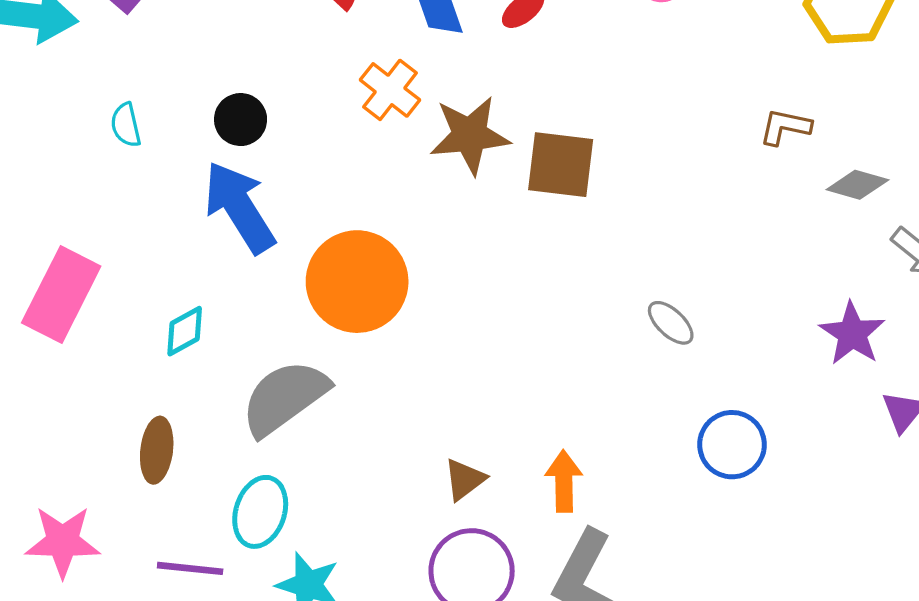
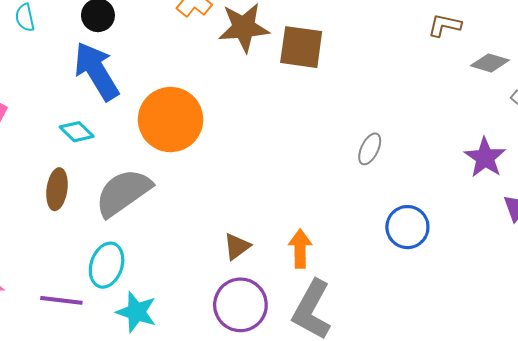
gray ellipse: (671, 323) -> (370, 149), turned 72
cyan diamond: (185, 331) -> (77, 132), moved, turned 72
brown ellipse: (157, 450) -> (57, 189), moved

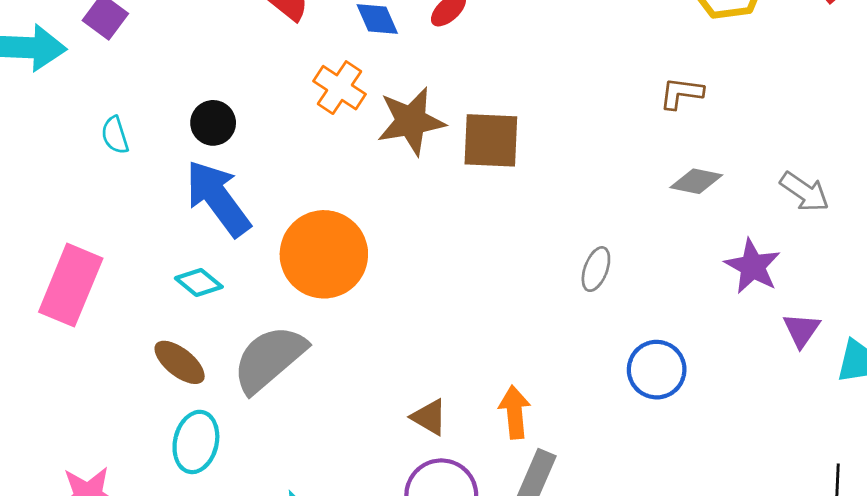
gray diamond: (490, 63) -> (696, 181), moved
brown ellipse: (57, 189) -> (180, 362), turned -54
brown triangle: (237, 247) -> (429, 417), turned -48
cyan ellipse: (107, 265) -> (196, 442), moved

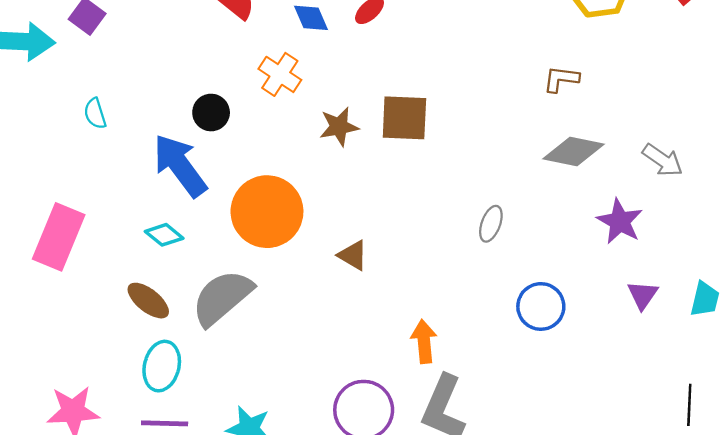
brown star: (411, 121) -> (339, 127), moved, size x0.7
black circle: (213, 123) -> (211, 113), moved
gray diamond: (696, 181) -> (573, 152), size x1.4
purple triangle: (802, 330) -> (643, 295), moved
brown triangle: (429, 417) -> (353, 255), moved

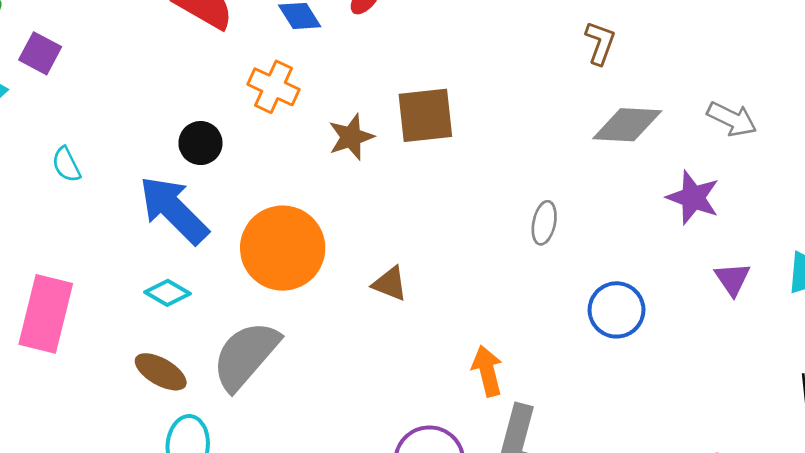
brown L-shape: (561, 79) -> (600, 43), turned 111

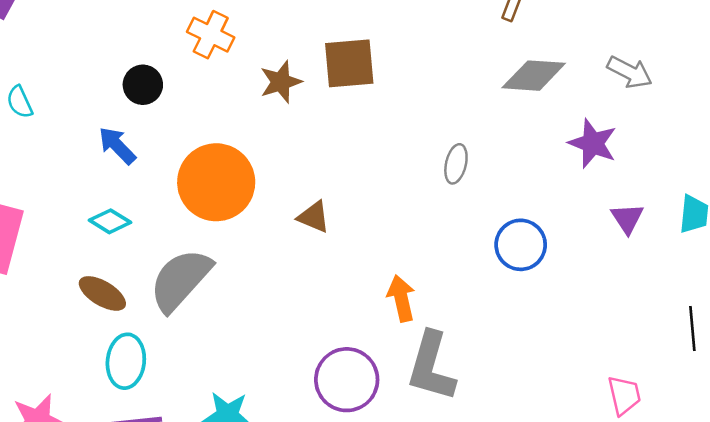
blue arrow: (174, 210) -> (117, 145), size x0.6

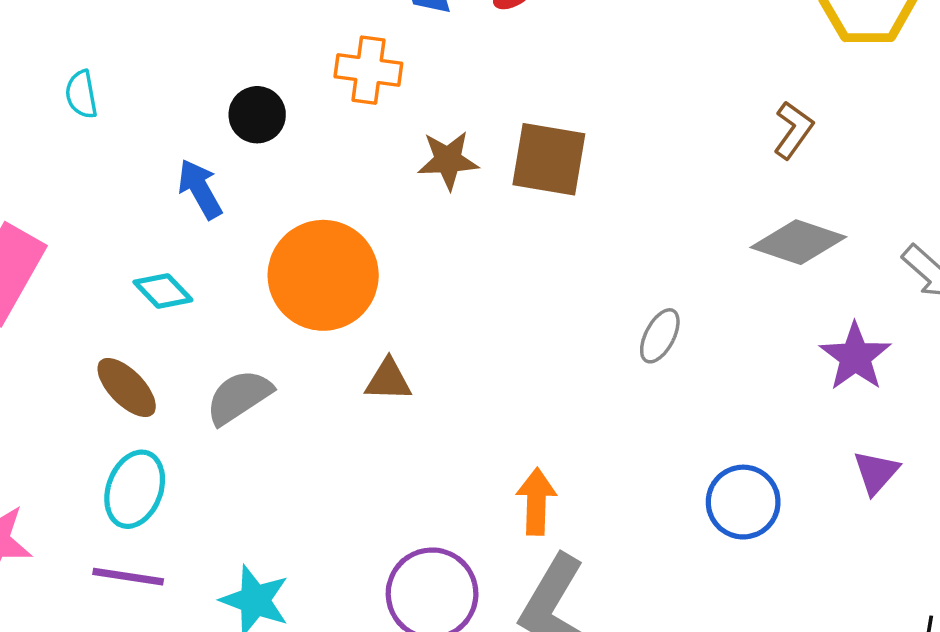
orange cross: (211, 35) -> (368, 70), turned -33
brown triangle: (314, 217) -> (388, 380), moved, turned -36
blue circle: (521, 245) -> (743, 502), moved
gray semicircle: (180, 280) -> (239, 397), size x0.7

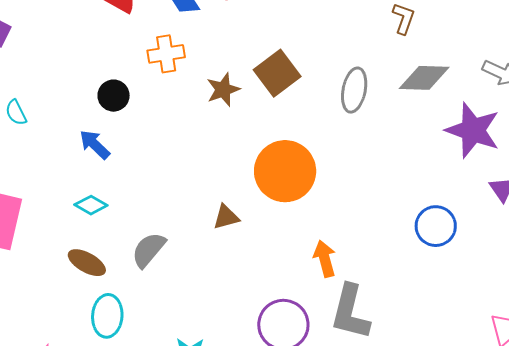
brown square: (549, 159) -> (277, 73), turned -30
orange circle: (323, 275) -> (285, 171), moved
gray ellipse: (660, 336) -> (354, 90), moved, size x1.4
purple star: (855, 357) -> (473, 130), size x1.4

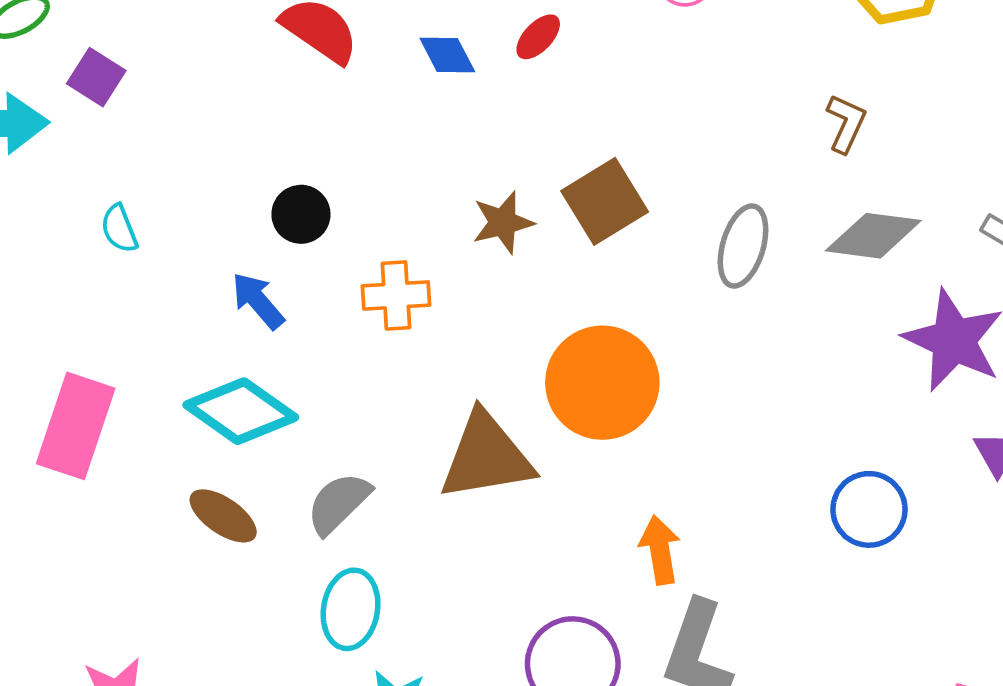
orange cross: (166, 54) -> (396, 295), moved
cyan diamond: (91, 205) -> (241, 411), size x1.8
brown triangle: (226, 217) -> (486, 456), size x2.0
cyan ellipse: (107, 316) -> (351, 609), moved

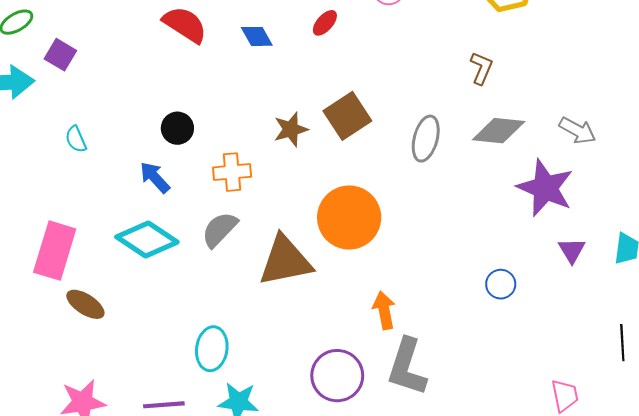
red ellipse: (538, 37) -> (325, 23), moved
gray semicircle: (338, 503) -> (220, 230), moved
blue circle: (869, 509) -> (501, 284), size x0.7
brown ellipse: (223, 516) -> (85, 304), moved

